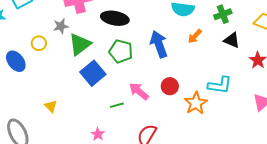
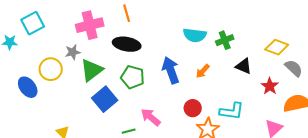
green cross: (223, 14) -> (225, 40), moved
orange arrow: (195, 36) -> (203, 71), moved
yellow circle: (39, 43) -> (51, 69), size x1.5
red circle: (170, 86) -> (193, 108), moved

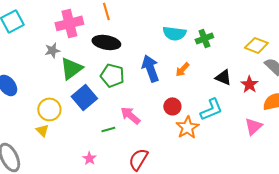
black triangle: (244, 66) -> (223, 77), moved
yellow circle: (51, 69) -> (49, 109), moved
cyan L-shape: (232, 111) -> (211, 109), turned -30

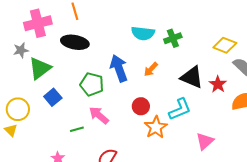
green pentagon: (112, 75) -> (92, 84), moved
black triangle: (223, 77) -> (192, 77), size x1.4
blue square: (84, 97) -> (53, 97), size x0.7
pink triangle: (253, 126) -> (205, 141), moved

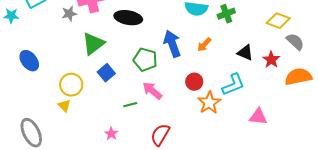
gray star: (21, 50) -> (69, 14), moved
black triangle: (192, 77) -> (245, 53), size x0.7
pink triangle: (205, 141) -> (258, 117), turned 48

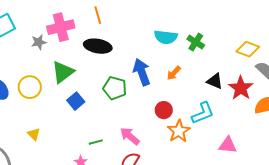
green cross: (226, 14) -> (196, 42), turned -36
red star: (271, 60) -> (241, 88), size x1.4
yellow circle: (71, 85) -> (30, 87), moved
pink arrow: (152, 91) -> (130, 136), moved
green line: (130, 105) -> (96, 142), moved

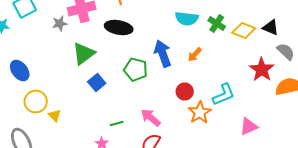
yellow diamond: (248, 49) -> (244, 30), moved
black triangle: (215, 81) -> (271, 28), moved
yellow circle: (30, 87) -> (36, 102), moved
pink triangle: (228, 145) -> (249, 126), turned -30

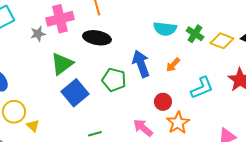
blue square: (97, 82) -> (75, 93), size x1.5
cyan L-shape: (224, 94) -> (202, 88), moved
pink arrow: (151, 118) -> (143, 128), moved

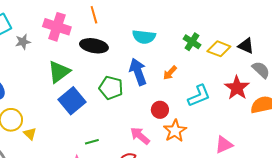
pink cross: (60, 19) -> (57, 27), turned 32
cyan semicircle: (165, 29) -> (144, 37), moved
gray star: (38, 34) -> (23, 42), moved

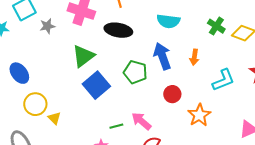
orange arrow: (170, 73) -> (194, 57), turned -35
red circle: (160, 110) -> (172, 94), moved
pink arrow: (140, 136) -> (141, 121), moved

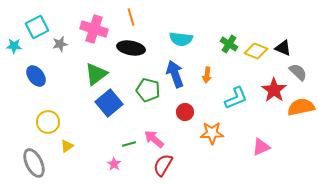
blue ellipse: (19, 73) -> (36, 76), moved
orange star: (199, 115) -> (212, 133), turned 30
yellow triangle: (54, 118) -> (67, 146), moved, turned 40

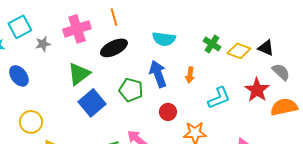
pink cross: (94, 29) -> (77, 29), turned -36
black ellipse: (131, 48) -> (114, 48), turned -36

